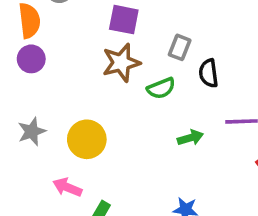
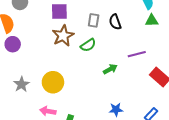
black semicircle: (209, 73) -> (115, 22), moved

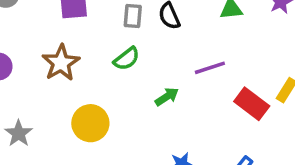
brown star: (63, 36) -> (61, 63), moved
yellow circle: (53, 82) -> (90, 123), moved

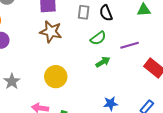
green semicircle: (127, 59) -> (98, 38), moved
brown star: (61, 63) -> (51, 32), moved, turned -30

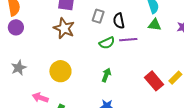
purple line: (130, 45) -> (128, 40), moved
green arrow: (103, 62) -> (106, 75), moved, turned -48

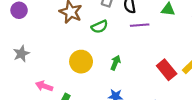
green semicircle: (107, 43) -> (100, 27), moved
yellow circle: (60, 71) -> (81, 62), moved

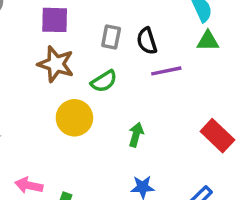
yellow circle: (81, 62) -> (74, 118), moved

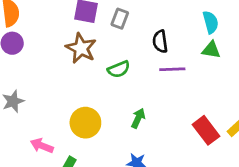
gray rectangle: (111, 37) -> (120, 19), moved
yellow circle: (74, 118) -> (85, 123), moved

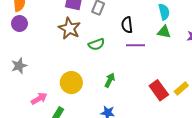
pink arrow: (42, 146) -> (39, 99), turned 126

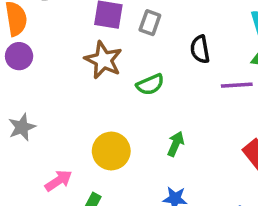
purple line: (135, 45) -> (237, 85), moved

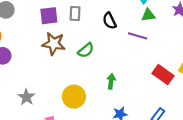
purple line: (237, 85) -> (138, 36), turned 36
gray star: (22, 127) -> (26, 97), moved

